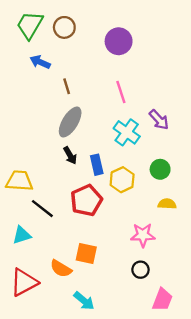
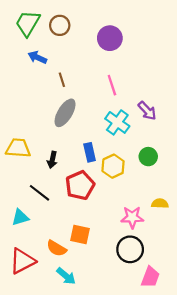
black arrow: (70, 155) -> (52, 160), moved, turned 42
yellow trapezoid: (19, 181) -> (18, 148), moved
yellow semicircle: (167, 204) -> (160, 203), moved
black circle: (140, 270) -> (130, 249), size x1.6
cyan arrow: (84, 301) -> (66, 276), moved

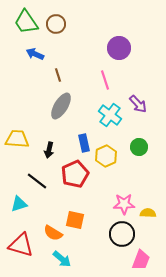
green trapezoid: (28, 23) -> (26, 22), turned -64
purple circle: (110, 38) -> (119, 48), moved
yellow semicircle: (160, 203) -> (148, 213), moved
red triangle: (22, 261) -> (21, 245), turned 44

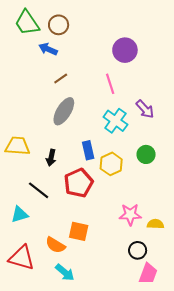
blue arrow: (35, 54) -> (48, 49), moved
brown line: (58, 75) -> (61, 79), turned 72
black circle: (122, 234) -> (138, 250), moved, size x0.7

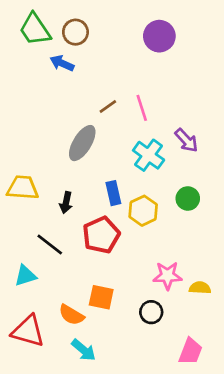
purple circle: (125, 50) -> (159, 36), moved
brown line: (61, 79) -> (108, 107), moved
black circle: (138, 250) -> (151, 312), moved

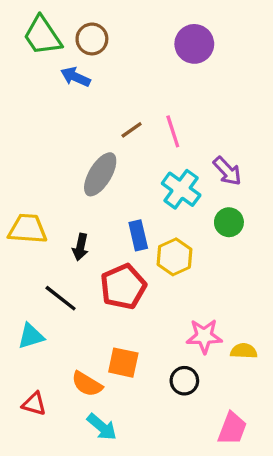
green circle: (188, 198) -> (229, 222), moved
red triangle: (28, 331) -> (34, 404), size x0.6

